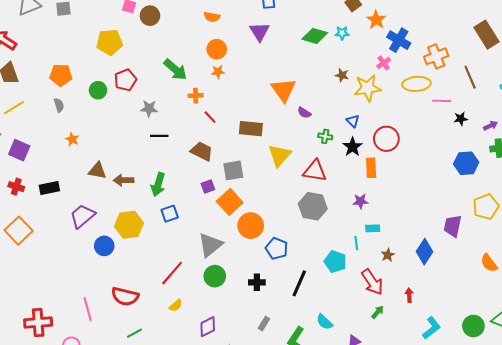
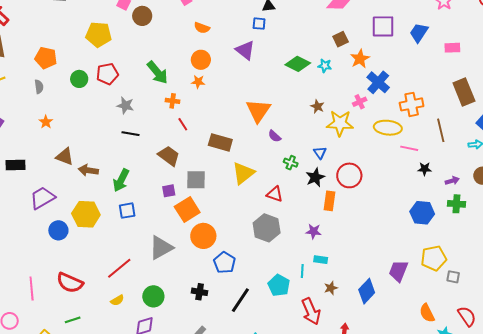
purple triangle: (259, 32) -> (245, 50), turned -30
red triangle: (315, 171) -> (275, 194), size x0.7
green circle: (215, 276) -> (153, 296), moved

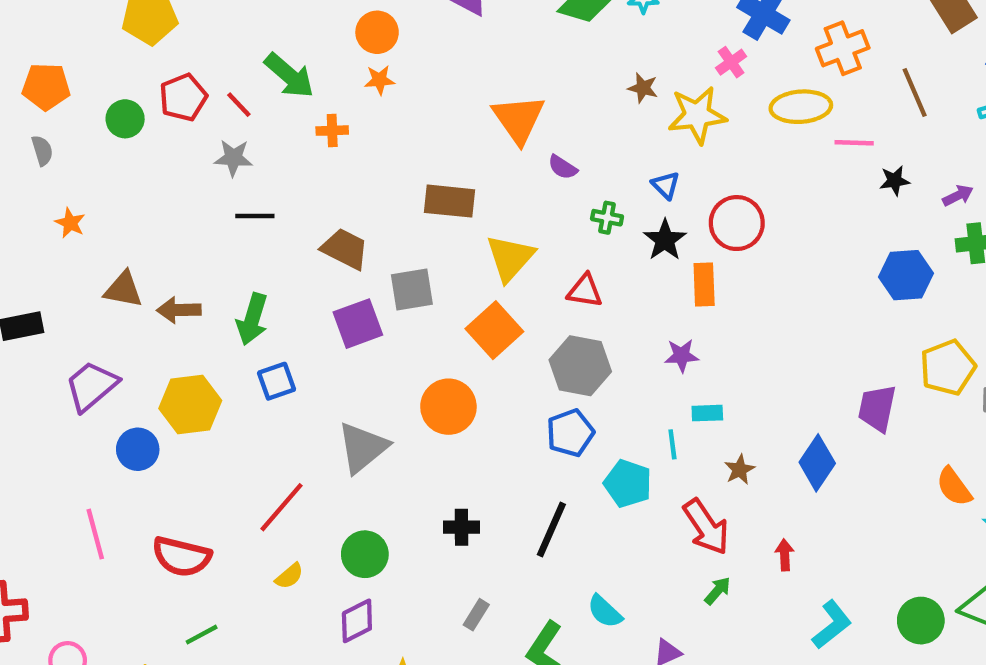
red line: (183, 124) -> (239, 105), moved
purple square: (169, 191) -> (358, 324), size x1.6
orange square: (187, 209) -> (494, 330), moved
blue pentagon: (224, 263) -> (570, 433), moved, turned 30
pink line: (32, 289) -> (95, 534), moved

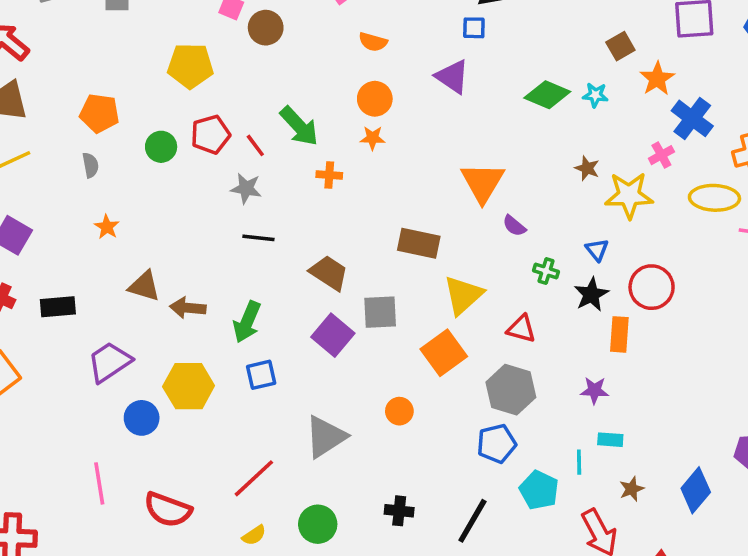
purple square: (358, 324) -> (333, 335), turned -36
orange circle: (448, 407) -> (399, 411), size x0.6

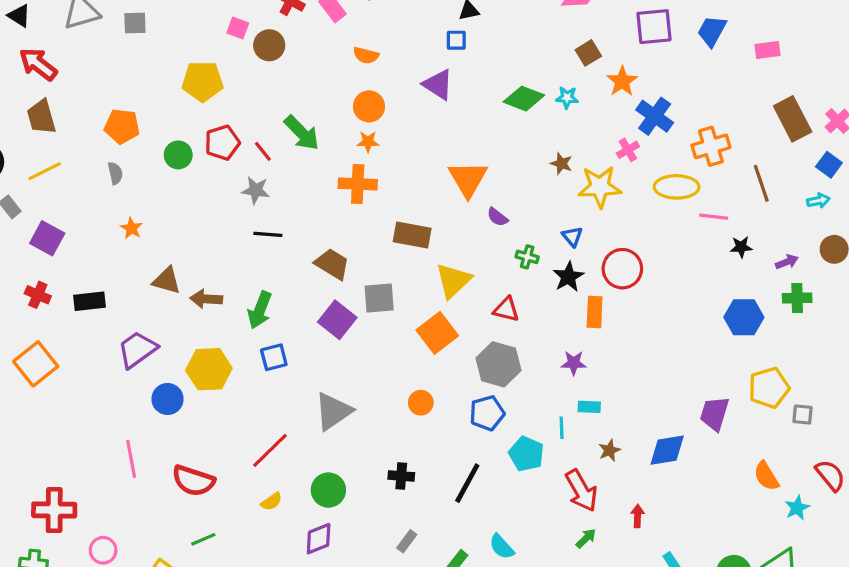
orange cross: (329, 175) -> (358, 184), moved, size x1.6
orange circle: (399, 411) -> (421, 403), moved
blue diamond: (696, 490) -> (667, 450), turned 42

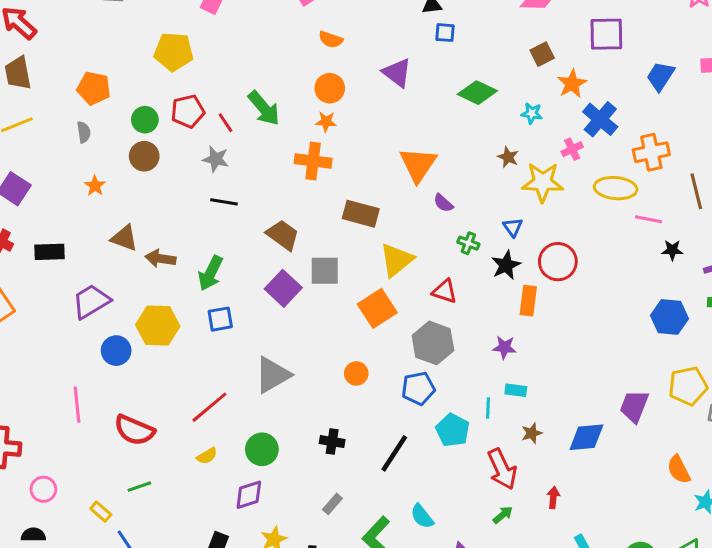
blue trapezoid: (712, 31) -> (660, 76), moved
blue square: (456, 40) -> (445, 33), moved
brown circle: (269, 45) -> (144, 156), moved
cyan star: (567, 98) -> (532, 113), moved

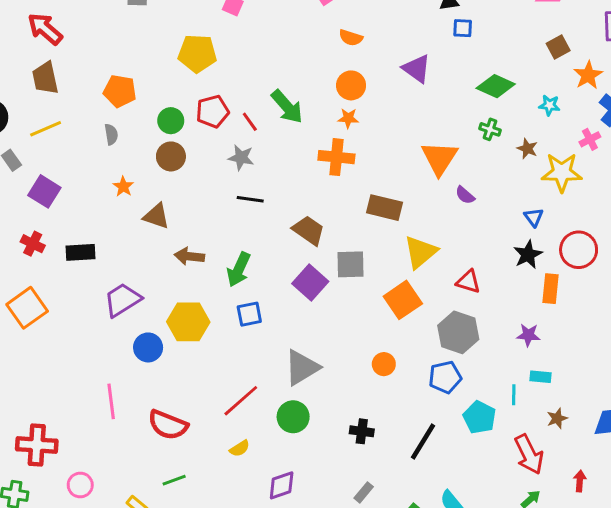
brown triangle: (124, 238) -> (156, 216), moved
green cross: (468, 243) -> (490, 129), moved
green circle: (262, 449) -> (293, 417), moved

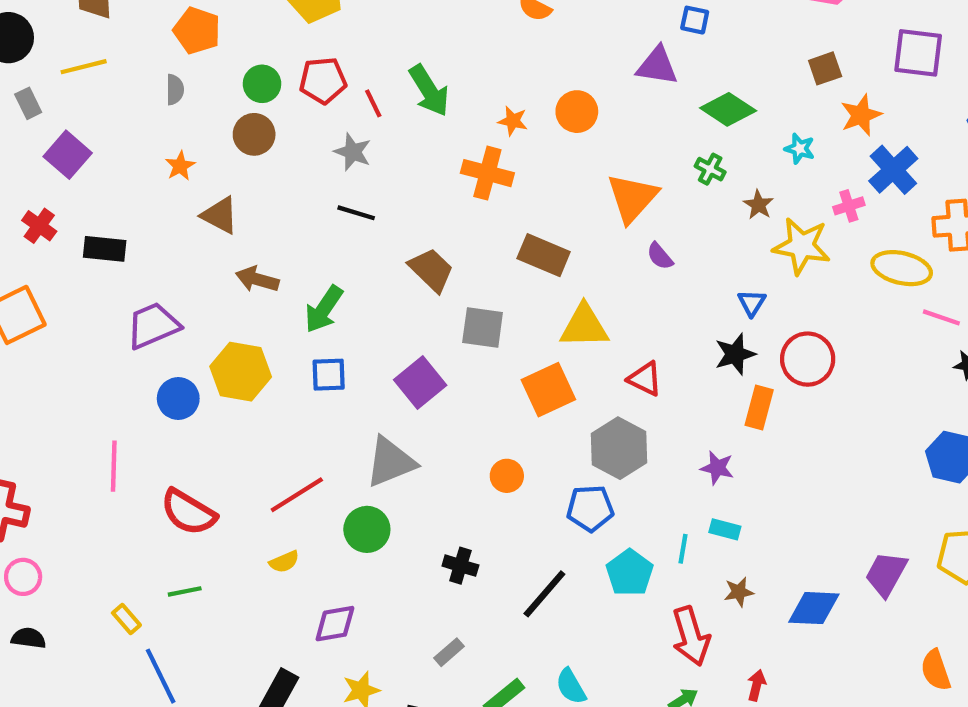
purple triangle: (417, 69) -> (657, 66), moved, turned -36
orange circle: (351, 85) -> (577, 112), moved
yellow triangle: (421, 252) -> (584, 326), turned 30
purple square: (310, 282) -> (420, 382), moved
pink circle: (80, 485) -> (23, 577), moved

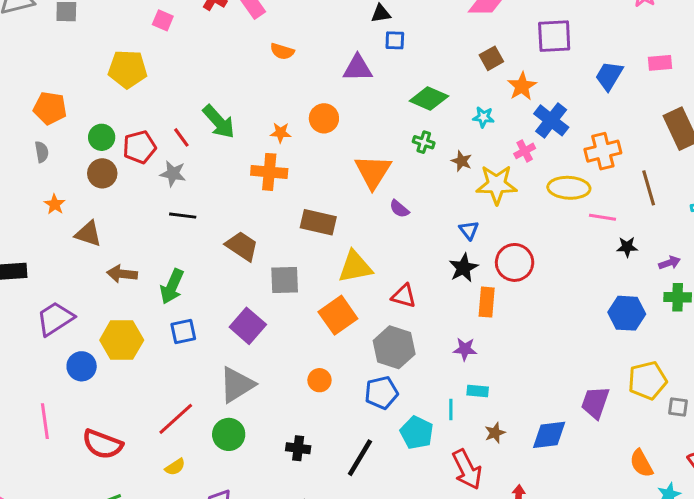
purple triangle: (657, 66) -> (358, 68), moved
red pentagon: (323, 80) -> (139, 147), moved

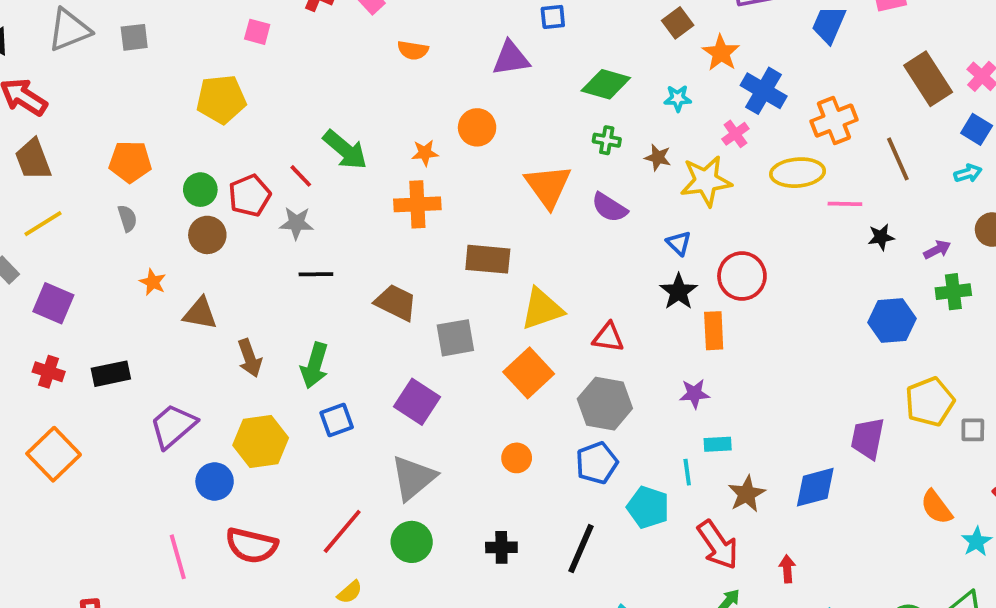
purple semicircle: (399, 209) -> (609, 208), moved, size x1.4
brown arrow: (122, 274) -> (250, 358), turned -108
brown star: (495, 433) -> (747, 494), size x1.4
red semicircle: (102, 444) -> (252, 545), moved

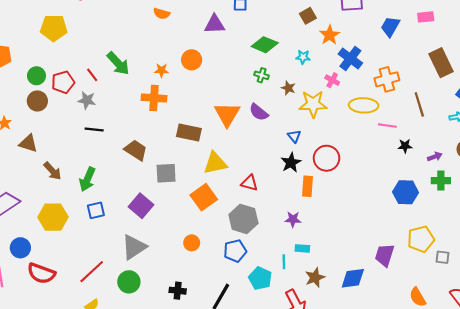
pink cross: (735, 134) -> (332, 80), turned -32
orange triangle: (548, 186) -> (227, 114), moved
brown arrow: (250, 358) -> (52, 171), turned -30
blue circle: (215, 481) -> (20, 248), moved

